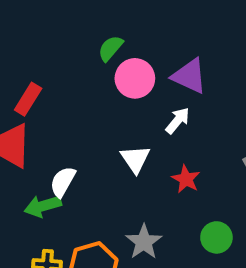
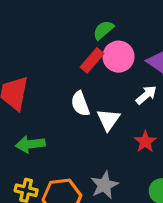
red rectangle: (28, 99) -> (92, 60), moved
white semicircle: (63, 182) -> (80, 104), moved, turned -60

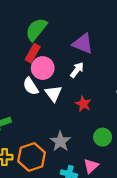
green semicircle: (103, 30) -> (36, 29), size x1.5
pink circle: (119, 57) -> (43, 68), moved

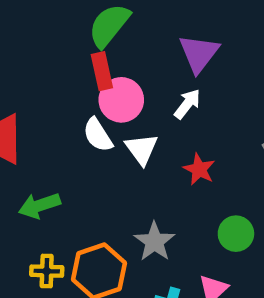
purple triangle: (83, 44) -> (199, 53), turned 45
red rectangle: (33, 53) -> (102, 71), turned -42

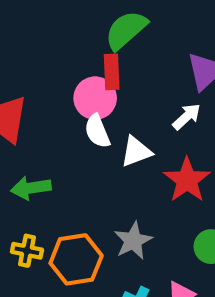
pink circle: (121, 100) -> (95, 98), moved
white triangle: (141, 149) -> (136, 152), turned 36
red star: (199, 169) -> (187, 180), size x1.5

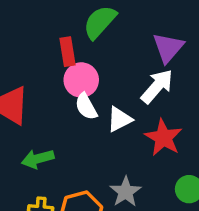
red rectangle: (112, 72) -> (68, 52), moved
white arrow: (187, 117) -> (157, 86), size x1.5

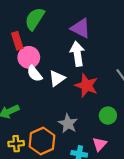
purple triangle: (168, 48) -> (80, 28), turned -35
white arrow: (157, 86) -> (77, 54), turned -40

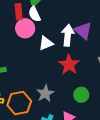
purple triangle: (80, 28) -> (83, 31), moved
white semicircle: (35, 74) -> (34, 14), moved
white triangle: (57, 78) -> (46, 43), moved

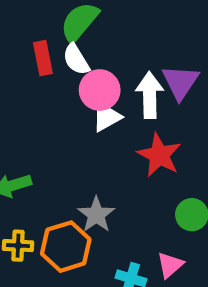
pink circle: (25, 28) -> (100, 90), moved
purple triangle: (83, 31) -> (180, 82), turned 30
gray star: (45, 93) -> (96, 215), moved

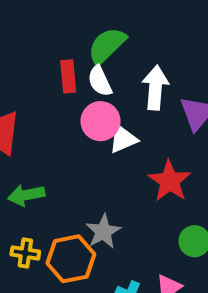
pink circle: (100, 90) -> (100, 121), moved
white arrow: (150, 95) -> (155, 88), moved

